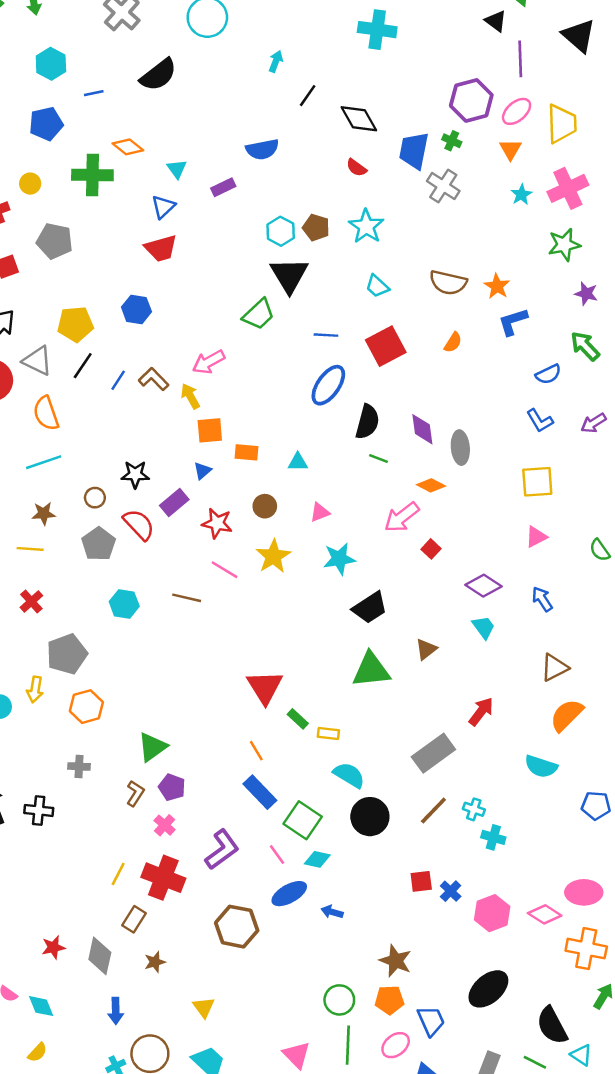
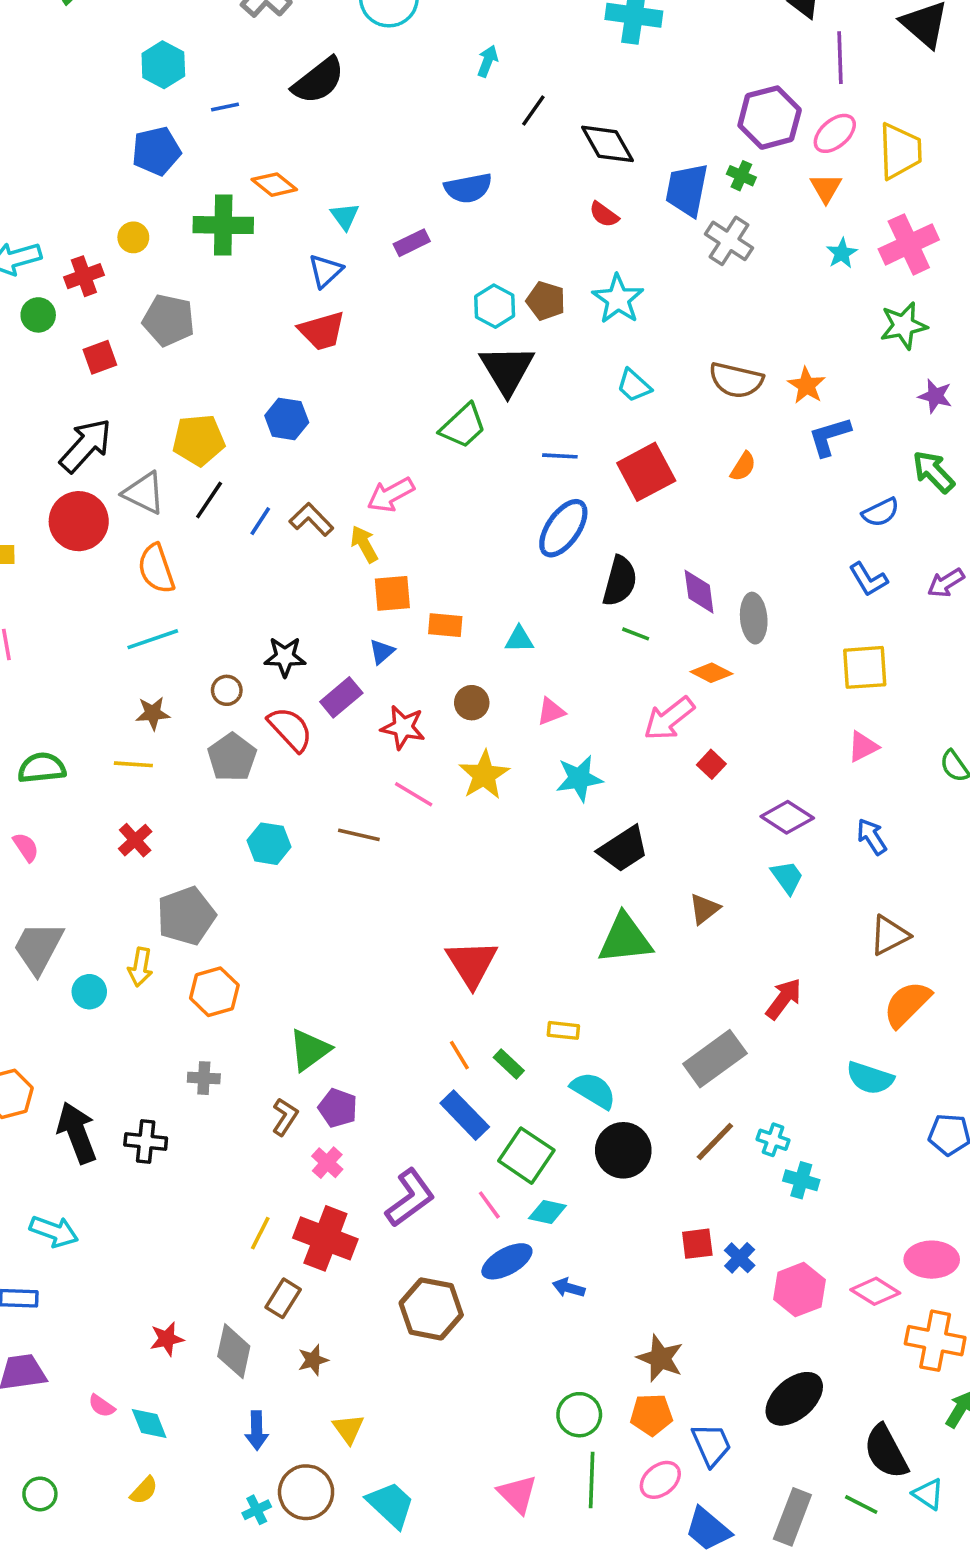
green rectangle: (298, 719) -> (509, 1064), moved
yellow triangle: (204, 1007) -> (348, 1429), moved

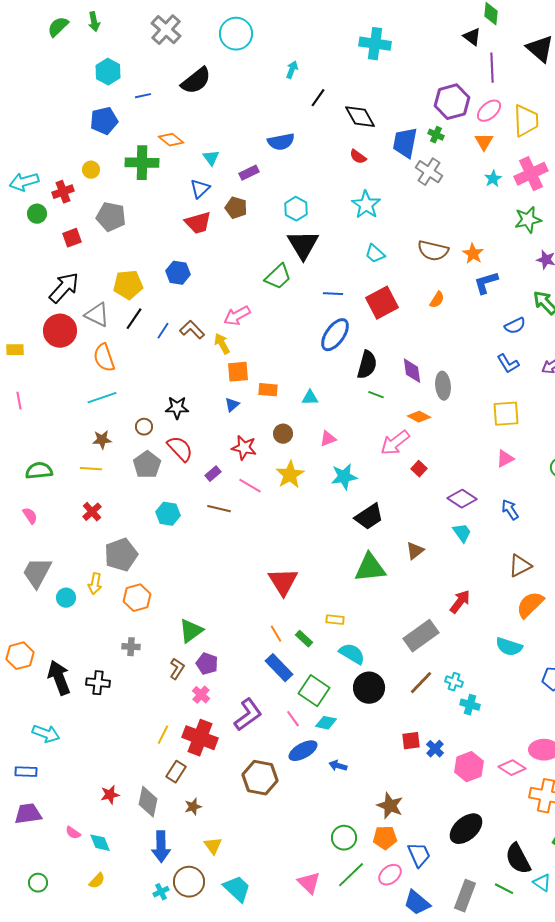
brown pentagon: (546, 301) -> (236, 208), moved
purple rectangle: (341, 697) -> (213, 474), moved, size x0.7
blue arrow: (257, 1431) -> (161, 847), size x1.4
green line: (592, 1480) -> (351, 875), turned 44

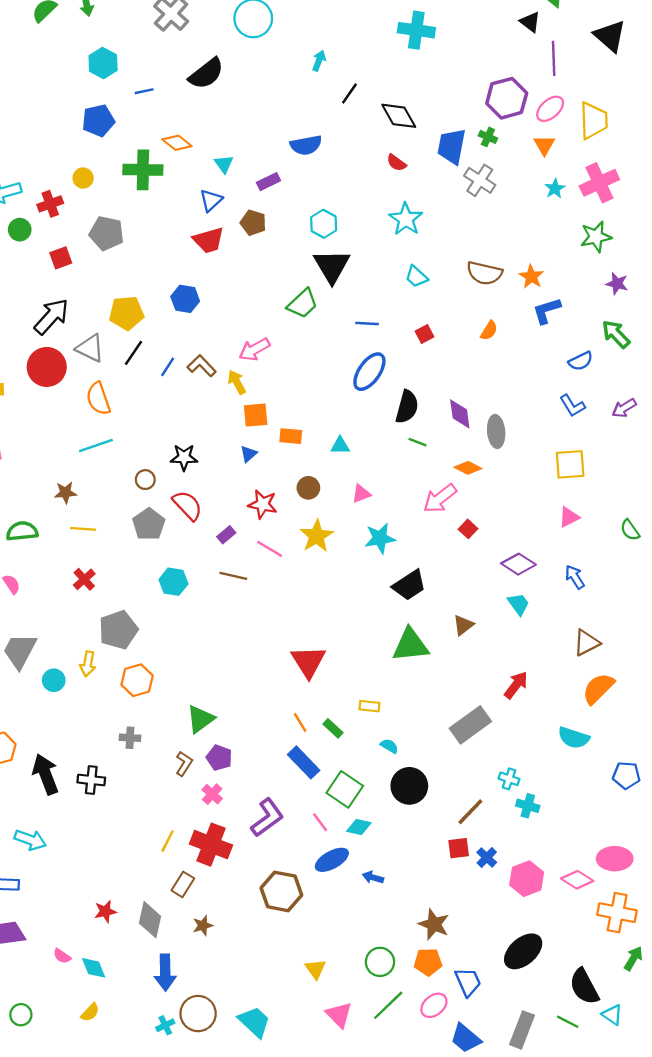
red square: (382, 303) -> (425, 334), size x0.5
brown star: (102, 440) -> (65, 493), moved
cyan semicircle: (352, 654) -> (389, 746), size x0.6
brown line: (421, 683) -> (470, 812), moved
yellow triangle: (213, 846) -> (315, 969), moved

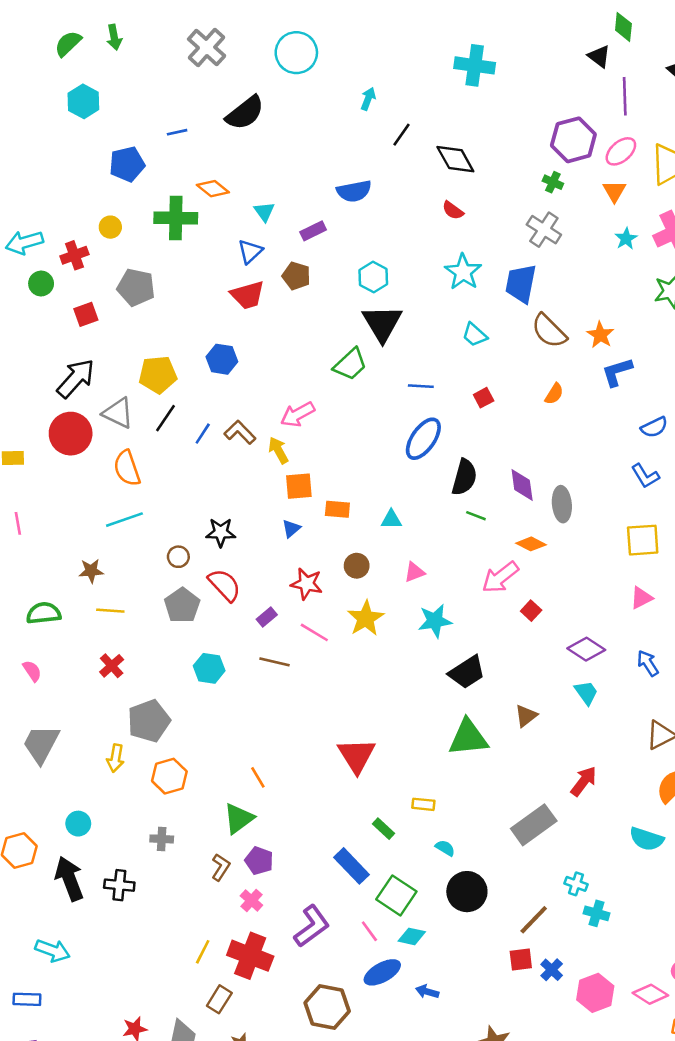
cyan hexagon: (103, 63) -> (83, 101), moved
blue trapezoid: (452, 146) -> (521, 284), moved
brown semicircle: (484, 273) -> (549, 331), turned 32
cyan circle: (54, 680) -> (78, 824), moved
orange line: (300, 723) -> (258, 777), moved

